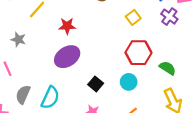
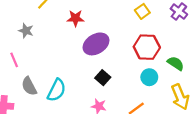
purple ellipse: (67, 57) -> (96, 44), moved
cyan circle: (129, 82) -> (149, 77), moved
gray semicircle: (23, 94) -> (29, 86), turned -54

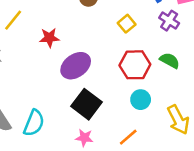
green semicircle: (176, 63) -> (170, 61), moved
black square: (103, 78) -> (86, 104), size x1.6

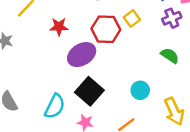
purple cross: (169, 21) -> (172, 18), turned 30
red hexagon: (135, 65) -> (106, 29), moved
cyan semicircle: (34, 123) -> (55, 106), moved

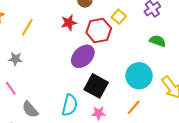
red star: (59, 27) -> (69, 23), moved
cyan circle: (140, 90) -> (139, 76), size x1.6

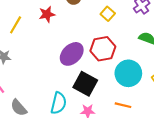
red star: (69, 23) -> (47, 14), moved
red hexagon: (99, 30) -> (103, 49), moved
orange line: (134, 107) -> (123, 105), turned 63

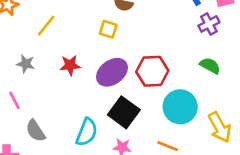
red star: (47, 14) -> (70, 65), moved
yellow square: (108, 14) -> (108, 29), moved, turned -32

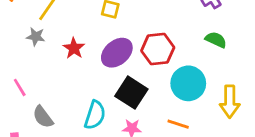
gray star: (26, 64) -> (36, 37), moved
red star: (70, 65) -> (74, 48), turned -30
yellow arrow: (220, 127) -> (230, 102), turned 32

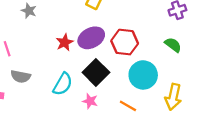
red star: (74, 48) -> (65, 42), moved
gray semicircle: (43, 117) -> (21, 77), turned -54

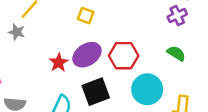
black square: (96, 72) -> (96, 92), turned 30

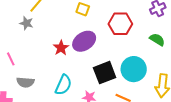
red hexagon: (124, 56) -> (120, 24), moved
black square: (96, 92) -> (105, 73), moved

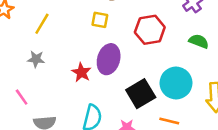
gray star: (26, 23) -> (36, 59), moved
purple ellipse: (84, 41) -> (109, 59), turned -30

